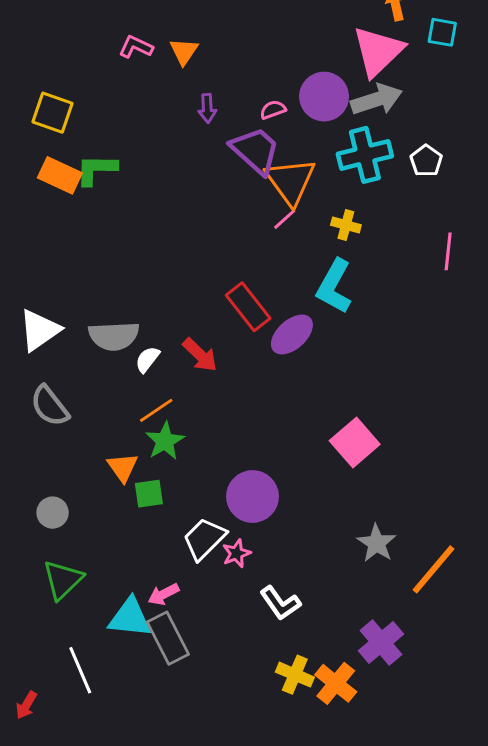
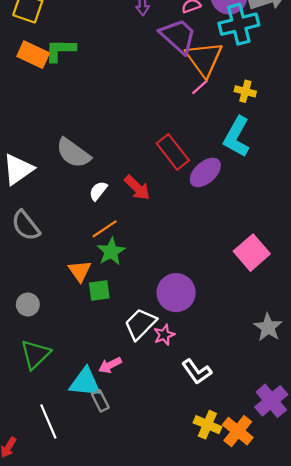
cyan cross: (365, 155) -> (239, 24), moved
gray semicircle: (114, 336) -> (73, 153), moved, turned 39
gray rectangle: (168, 638) -> (100, 401), moved, size x0.6

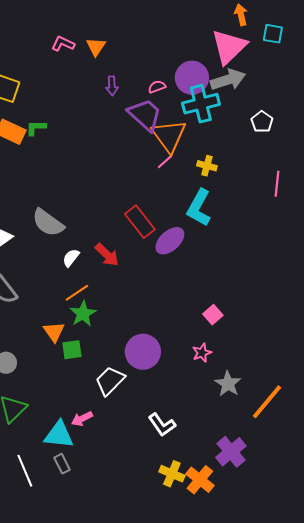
green L-shape: (60, 50) -> (36, 128), size x0.7
pink square: (252, 253) -> (213, 315), size x0.6
pink star: (164, 335) -> (202, 353), moved
gray rectangle: (100, 401) -> (62, 464), moved

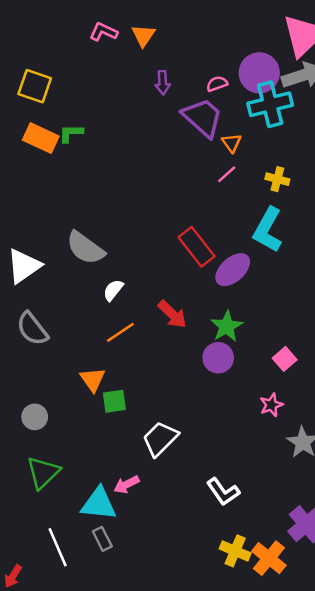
orange triangle: (169, 136) -> (231, 143), size x0.5
red arrow: (107, 255) -> (172, 314), moved
green star: (83, 314) -> (227, 326), moved
purple circle: (143, 352) -> (218, 358), moved, size x0.7

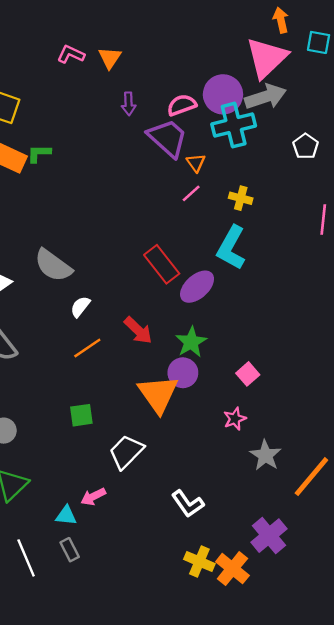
pink semicircle: (217, 84) -> (182, 105), size x1.4
orange triangle: (93, 379) -> (158, 394), moved, size x1.6
cyan triangle: (99, 504) -> (66, 515), size x0.6

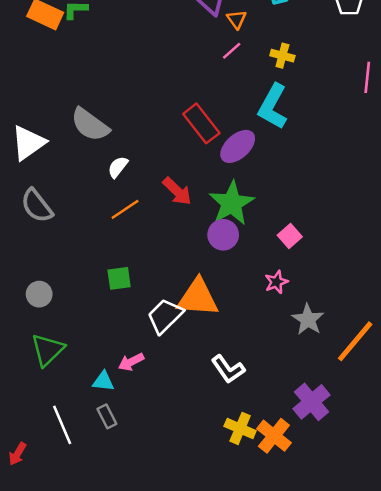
green star: (191, 342) -> (232, 203), size x1.4
orange triangle: (158, 394) -> (198, 298), moved, turned -51

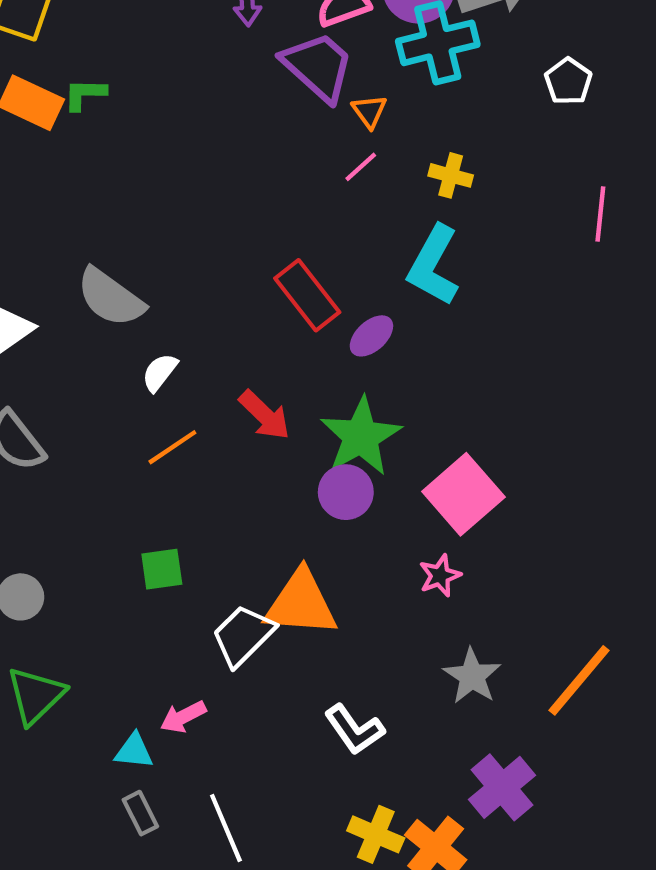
purple ellipse: (238, 146) -> (371, 336), size x0.7
pink square: (290, 236) -> (463, 494), size x1.8
gray star: (308, 320) -> (472, 676), moved
white line: (62, 425) -> (226, 828), moved

